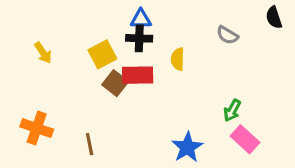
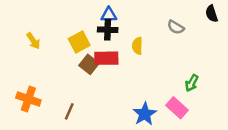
green arrow: (232, 110) -> (192, 83), moved
pink rectangle: (245, 139) -> (177, 108), moved
brown line: (90, 144) -> (69, 111), turned 35

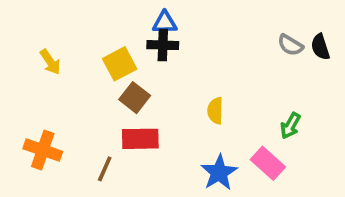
black semicircle: (212, 14) -> (320, 47), moved
gray semicircle: (176, 27) -> (290, 45), moved
yellow semicircle: (137, 46) -> (215, 111), moved
red rectangle: (106, 58) -> (140, 139), moved

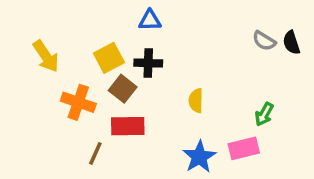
black cross: (163, 45) -> (148, 63), moved
yellow arrow: (50, 62) -> (46, 56), size x1.4
orange cross: (43, 150) -> (78, 102), moved
pink rectangle: (268, 163) -> (244, 148), turned -56

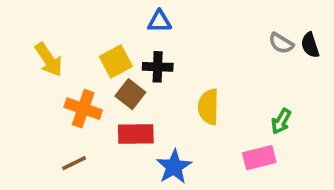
yellow semicircle: (196, 101) -> (208, 107), size x1.4
brown line: (95, 153) -> (74, 163), moved, turned 40
blue star: (199, 157) -> (174, 167), moved

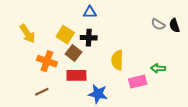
yellow square: (116, 61) -> (65, 35), turned -30
green arrow: (281, 121) -> (158, 68), turned 64
pink rectangle: (259, 158) -> (138, 82), moved
blue star: (174, 167) -> (98, 94), turned -30

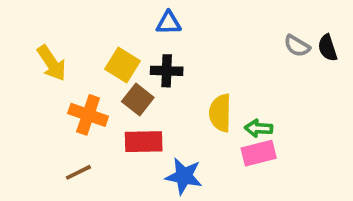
green arrow: (158, 68) -> (259, 128), moved

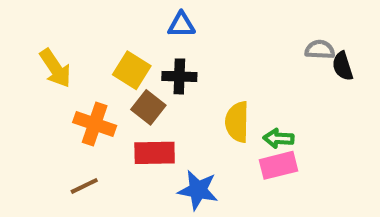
gray semicircle: (297, 46) -> (320, 50), turned 152
black semicircle: (328, 48) -> (343, 66), moved

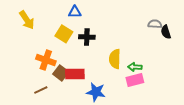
blue triangle: (181, 25) -> (75, 12), moved
yellow arrow: (55, 68) -> (27, 20), moved
brown square: (148, 107) -> (61, 73), moved

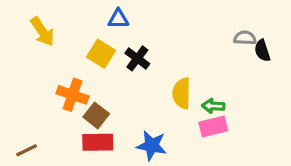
black cross: (87, 37) -> (137, 58), turned 35
red rectangle: (75, 74) -> (98, 142), moved
brown line: (41, 90) -> (27, 150), moved

